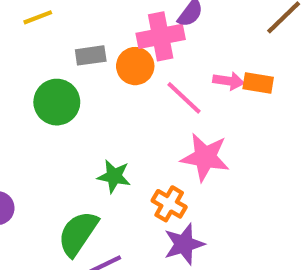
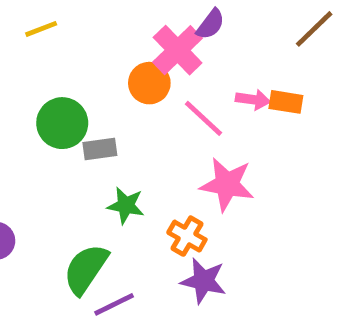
pink cross: (161, 36) -> (178, 50), turned -33
gray rectangle: (91, 55) -> (100, 149), moved
purple star: (184, 244) -> (203, 281), turned 30

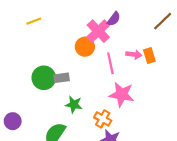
orange rectangle: (286, 102) -> (149, 56), turned 64
pink line: (203, 118) -> (110, 63), turned 35
green circle: (62, 123) -> (44, 78), moved

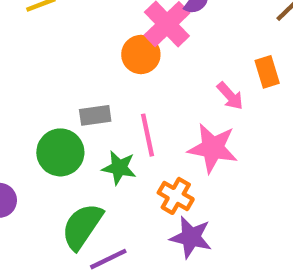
pink arrow: (134, 54) -> (230, 96), moved, turned 40
pink line: (110, 63) -> (147, 135), moved
green circle: (44, 78) -> (60, 152), moved

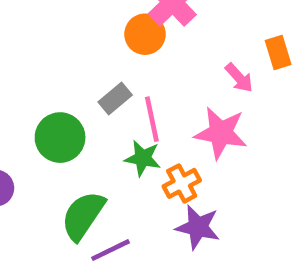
gray rectangle: (95, 115) -> (115, 98), moved, turned -32
green star: (119, 168) -> (143, 158), moved
orange cross: (176, 196) -> (182, 183), turned 32

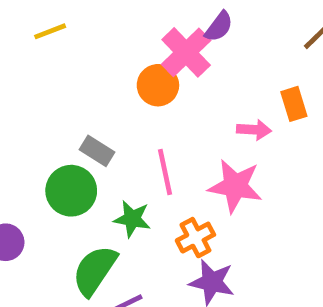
pink arrow: (239, 78) -> (254, 130), turned -44
gray rectangle: (115, 98) -> (97, 151), moved, turned 72
green star: (143, 158) -> (132, 219), moved

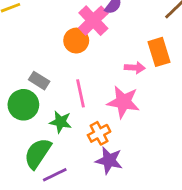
orange rectangle: (294, 104) -> (159, 52), size x1.4

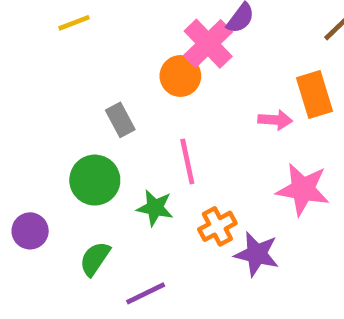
gray rectangle: (39, 81) -> (120, 120), moved, turned 30
pink star: (123, 102) -> (303, 189), moved
green semicircle: (38, 153) -> (95, 259), moved, size x0.7
purple star: (109, 160) -> (257, 254), moved

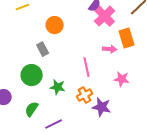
pink cross: (208, 44) -> (105, 16), moved
orange circle: (180, 76) -> (55, 25), moved
pink line: (187, 162) -> (87, 67), moved
pink star: (303, 189) -> (122, 79), size x0.7

